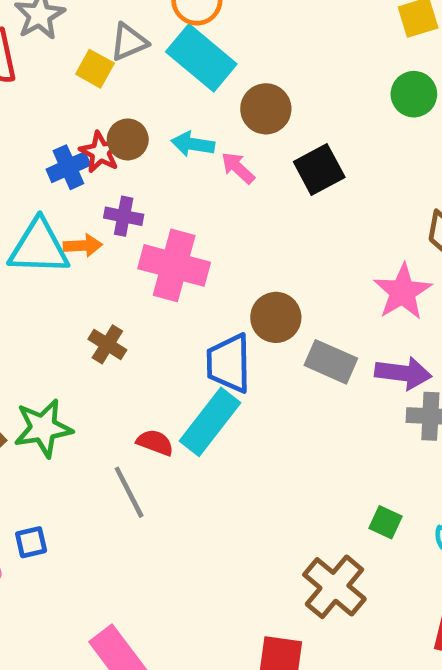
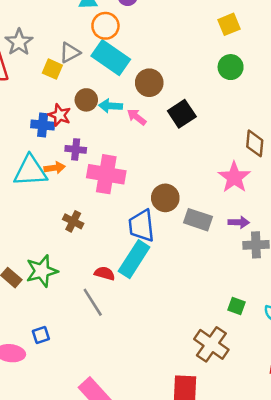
brown circle: (128, 139) -> (86, 100), moved
blue cross: (68, 167) -> (43, 125), turned 35
purple arrow: (403, 373) -> (239, 222), size x0.7

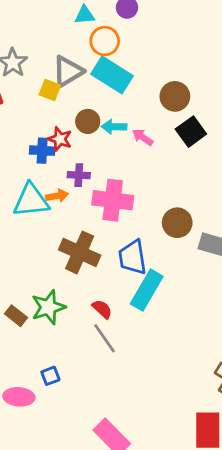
gray triangle: (70, 53) -> (68, 71), size x1.4
brown circle: (149, 83) -> (175, 96), moved
brown cross: (73, 221) -> (80, 252), size x1.8
blue trapezoid: (141, 226) -> (133, 257), moved
red semicircle: (105, 273) -> (102, 309), moved, turned 30

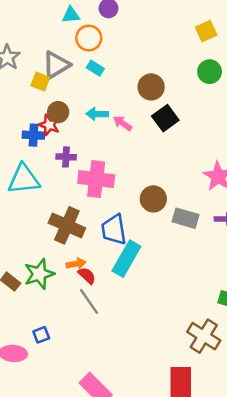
cyan rectangle: (112, 75) -> (95, 68), size x0.5
brown circle: (88, 121) -> (58, 112), moved
orange arrow: (57, 196) -> (76, 264), moved

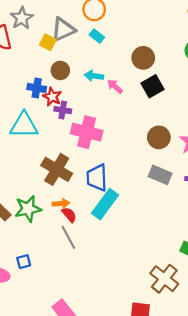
red star: (49, 125) -> (52, 97), moved
brown circle: (153, 199) -> (159, 137), moved

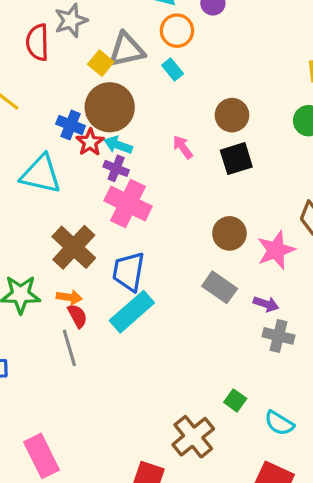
brown circle: (60, 70) -> (110, 107), size x1.8
cyan arrow: (94, 76) -> (118, 145), moved
purple cross: (63, 110) -> (116, 168), moved

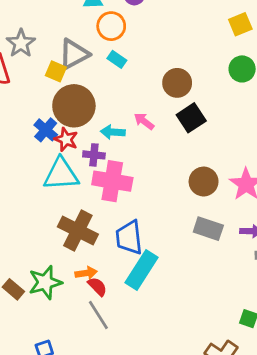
blue cross: (71, 125) -> (46, 130), turned 35
cyan arrow: (118, 145) -> (113, 132), moved
cyan triangle: (41, 174) -> (61, 174), moved

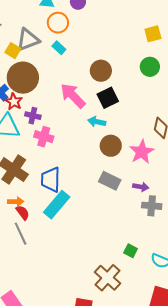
pink arrow: (144, 121) -> (73, 96), size x1.8
cyan arrow: (113, 132) -> (97, 122), moved
pink cross: (112, 181) -> (44, 137), size x0.7

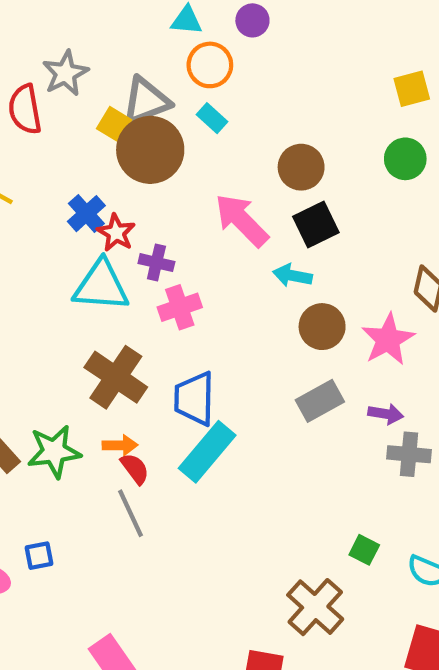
brown circle: (23, 78) -> (150, 150), moved
pink cross: (44, 137) -> (180, 307), turned -36
gray rectangle: (110, 181) -> (320, 401), turned -55

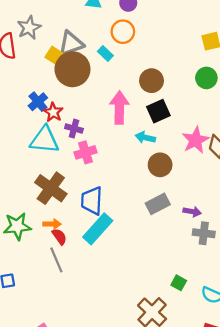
orange circle: (210, 65) -> (123, 32), moved
pink arrow: (242, 220) -> (119, 108), turned 44
pink star: (388, 339) -> (195, 140), moved

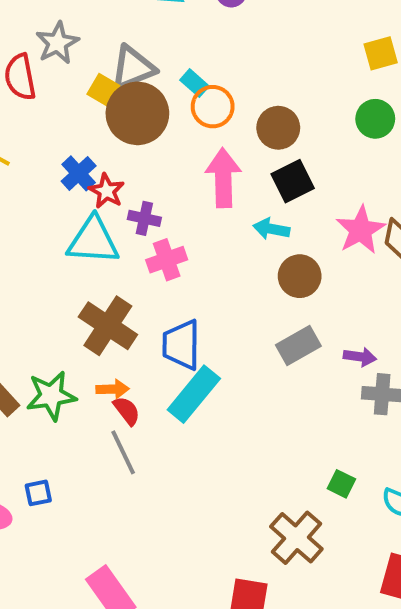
orange circle: (123, 32) -> (213, 107), moved

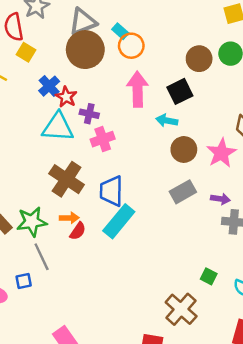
yellow square: (103, 90) -> (26, 52), moved
brown circle: (278, 128) -> (199, 59), moved
pink star: (361, 230) -> (221, 153), moved
red semicircle: (127, 411) -> (78, 231), turned 72
gray line: (123, 452) -> (42, 257), moved

